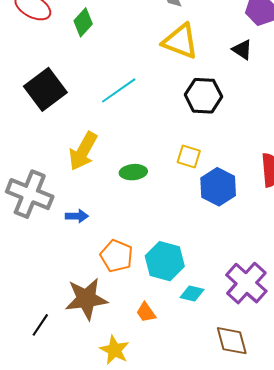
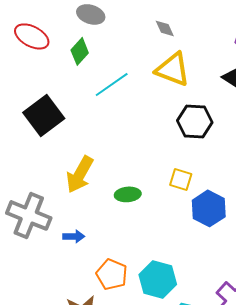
cyan line: (119, 90) -> (112, 84), moved

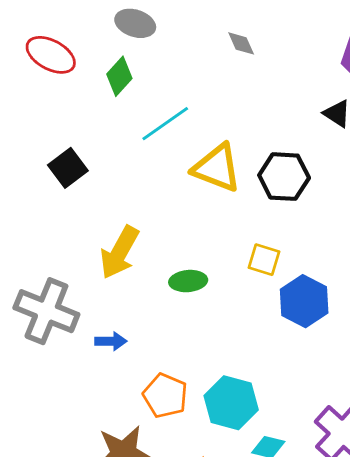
yellow triangle: (173, 69) -> (217, 168), moved
black square: (44, 115) -> (68, 168), size x0.7

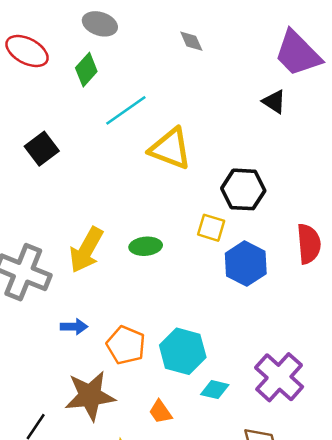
black hexagon: (284, 177) -> (243, 189), moved
yellow arrow: (119, 252) -> (86, 250), moved
blue arrow: (111, 341) -> (74, 327), moved

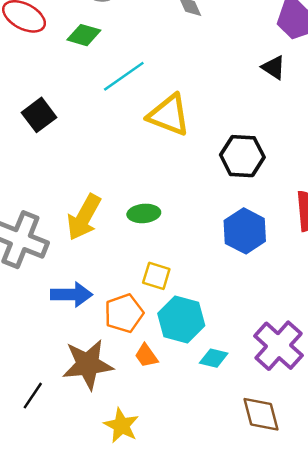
green diamond: (86, 70) -> (84, 35), turned 64
yellow square: (211, 228) -> (156, 276), moved
blue arrow: (74, 327) -> (71, 295), size x1.5
orange pentagon: (126, 345) -> (124, 313), turned 30
orange trapezoid: (160, 412) -> (146, 356), moved

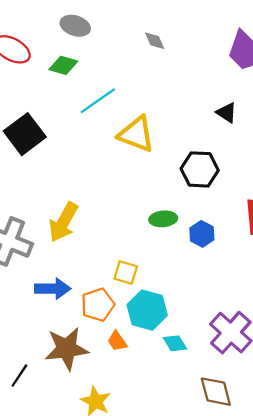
black triangle: (274, 68) -> (227, 113), moved
black square: (39, 115) -> (25, 134), size x1.4
green ellipse: (144, 213) -> (163, 219), moved
blue hexagon: (245, 231) -> (202, 234), size x0.7
cyan diamond: (214, 358) -> (175, 343), turned 45

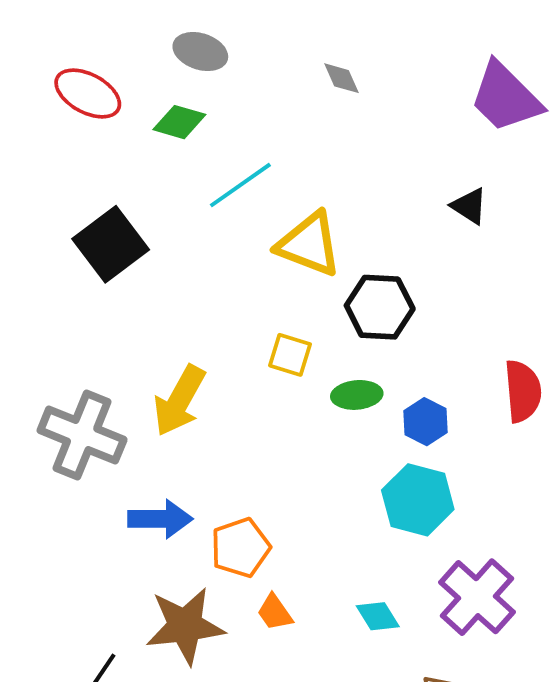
black hexagon: (200, 169) -> (380, 307), moved
yellow square: (126, 272) -> (290, 355), moved
cyan hexagon: (147, 310) -> (418, 500), moved

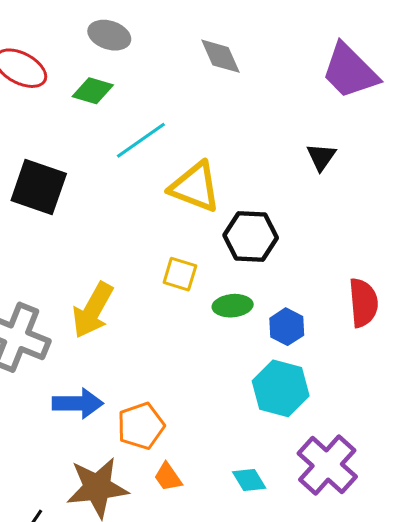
gray diamond: (342, 78) -> (221, 56), size x1.4
black triangle: (469, 206) -> (321, 157), turned 32
black square: (111, 244) -> (39, 187), turned -34

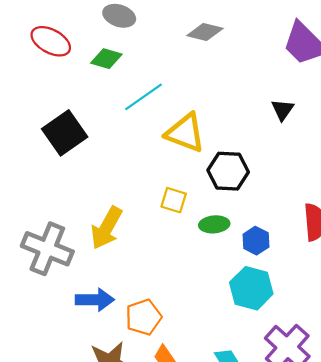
gray diamond: (221, 56) -> (205, 32), turned -52
black square: (39, 187) -> (65, 133), turned 36

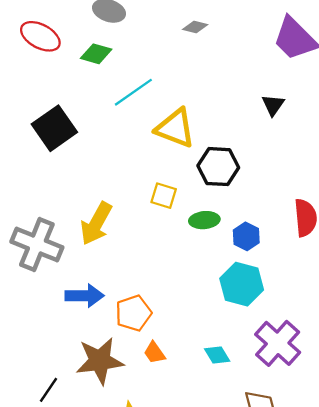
gray diamond: (205, 32) -> (195, 27), size x0.7

